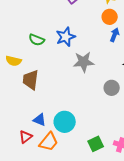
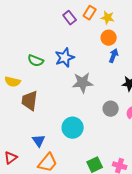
blue triangle: (40, 120) -> (39, 141), turned 32
cyan circle: (65, 122) -> (73, 128), moved
red triangle: (26, 137) -> (11, 158), moved

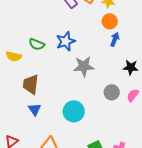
yellow semicircle: (13, 82) -> (14, 56), moved
blue triangle: (39, 141) -> (35, 109), moved

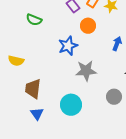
orange circle: (110, 21) -> (88, 26), moved
green semicircle: (37, 44) -> (34, 20), moved
cyan circle: (74, 111) -> (71, 105), moved

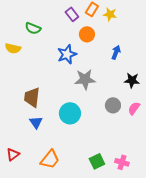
yellow semicircle: (16, 61) -> (13, 48), moved

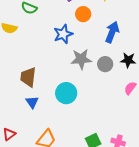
blue arrow: (116, 52) -> (112, 32), size x1.5
gray circle: (113, 105) -> (105, 64), moved

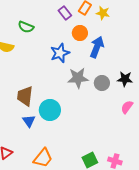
blue arrow: (112, 32) -> (97, 47), moved
cyan circle: (66, 93) -> (50, 110), moved

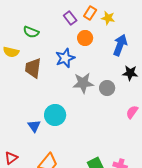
blue arrow: (97, 47) -> (120, 45), moved
black star: (125, 79) -> (130, 73), moved
brown trapezoid: (25, 96) -> (33, 68), moved

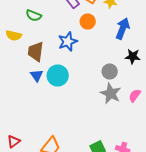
gray star: (83, 83) -> (111, 94), moved, turned 30
cyan circle: (55, 115) -> (58, 76), moved
blue triangle: (34, 126) -> (37, 76), moved

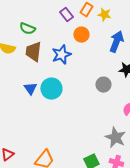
brown trapezoid: (36, 52) -> (33, 52), moved
gray star: (111, 94) -> (115, 138), moved

